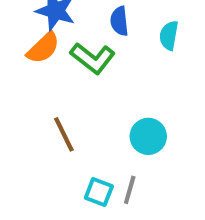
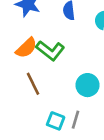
orange semicircle: (43, 48) -> (26, 48), moved
green L-shape: (93, 58) -> (50, 51), moved

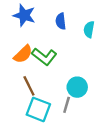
gray line: (76, 120) -> (67, 105), moved
cyan square: (56, 121) -> (38, 109), moved, size x1.5

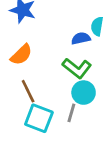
blue semicircle: (61, 21) -> (81, 38), moved, turned 84
green L-shape: (44, 57) -> (77, 68), moved

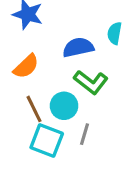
blue semicircle: (81, 38) -> (78, 47), moved, size x1.4
cyan circle: (84, 93) -> (64, 106), moved

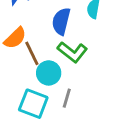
blue semicircle: (78, 47) -> (61, 21), turned -64
brown line: (34, 109) -> (32, 53), moved

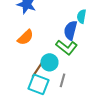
blue semicircle: (61, 21) -> (70, 30), moved
brown line: (32, 53) -> (37, 69), moved, turned 60

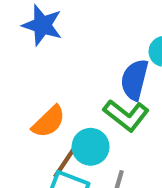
orange semicircle: (25, 37) -> (49, 122), moved

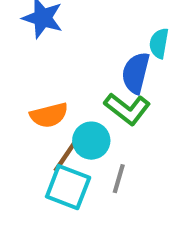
orange semicircle: (49, 122) -> (49, 115), turned 30

